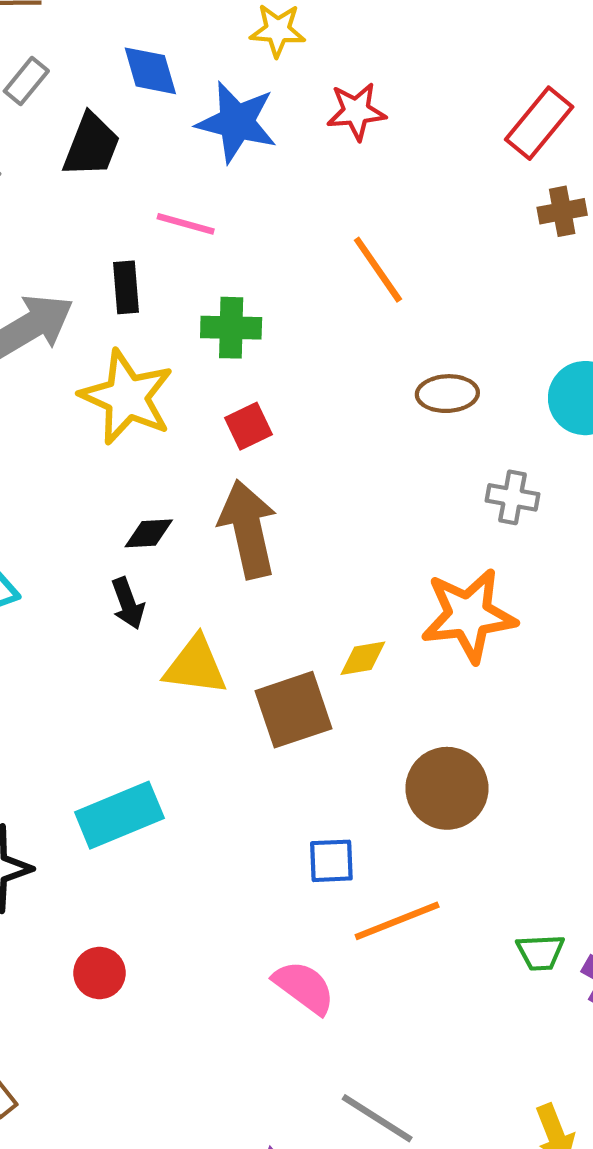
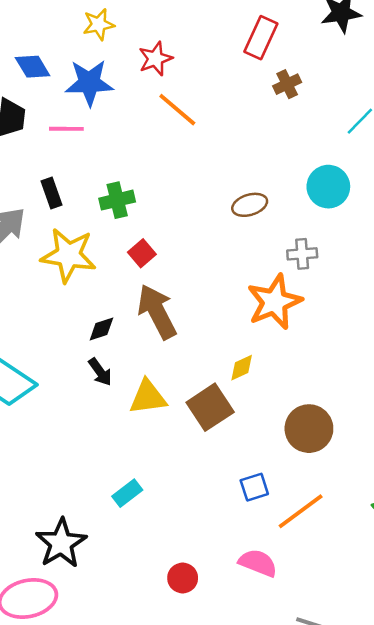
pink line: (186, 224) -> (66, 129), moved
orange line: (378, 270) -> (177, 110), moved
orange star: (469, 615) -> (274, 302), moved
cyan rectangle: (119, 815) -> (127, 493), size x0.6
red circle: (99, 973) -> (183, 578), moved

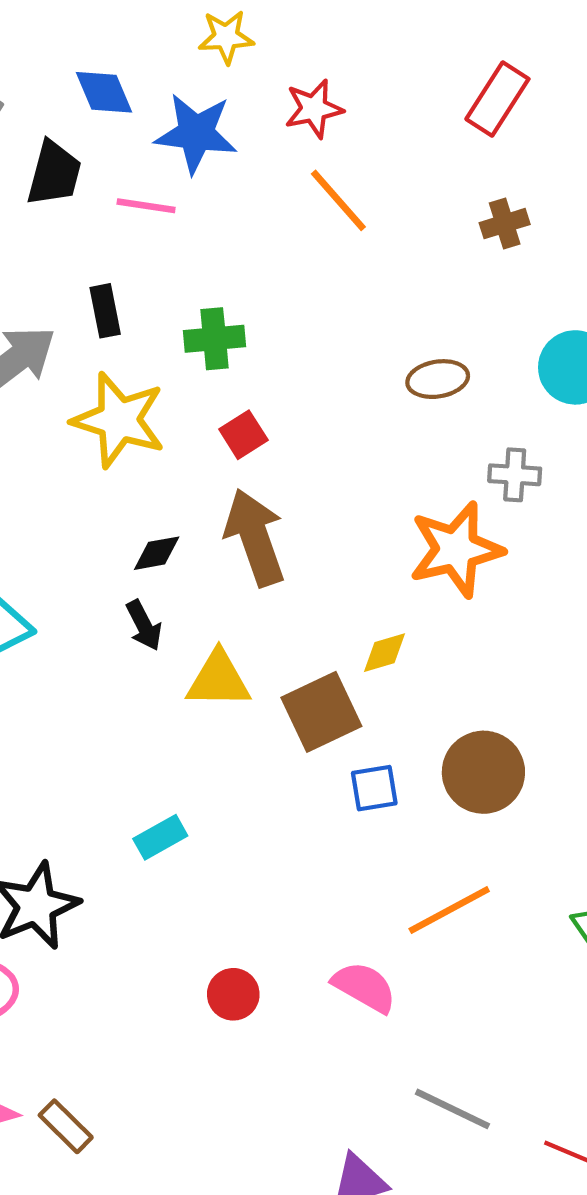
brown cross: (287, 84) -> (505, 224), moved
blue square: (254, 487) -> (374, 788), moved

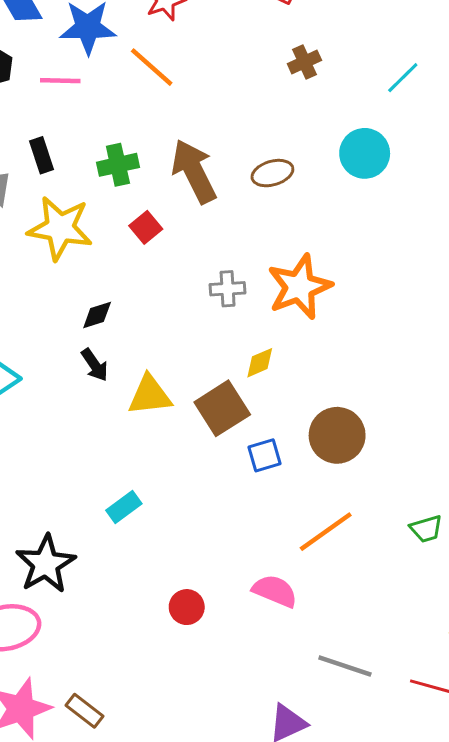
orange line: (338, 200) -> (152, 67), moved
gray cross: (515, 475) -> (228, 289), moved
brown arrow: (255, 537) -> (194, 171), moved

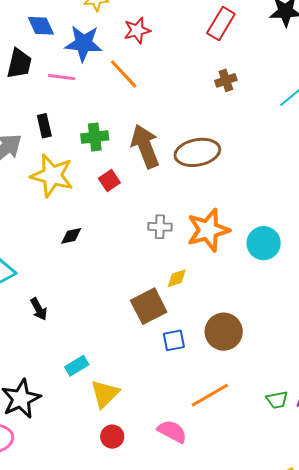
cyan circle: (365, 153) -> (264, 243), moved
brown ellipse: (272, 173) -> (197, 152), size x1.6
black arrow: (95, 365) -> (39, 309), moved
yellow triangle: (150, 395) -> (105, 394), moved, turned -44

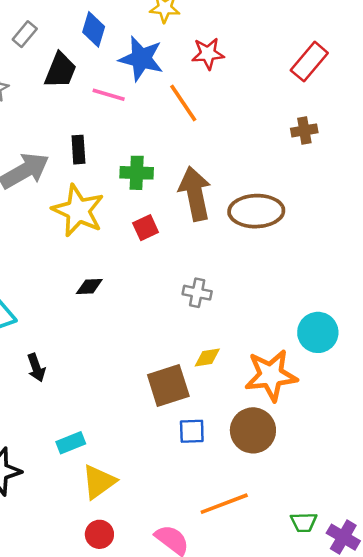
blue diamond: (41, 26) -> (94, 29), turned 32
orange star: (208, 230) -> (271, 375), moved

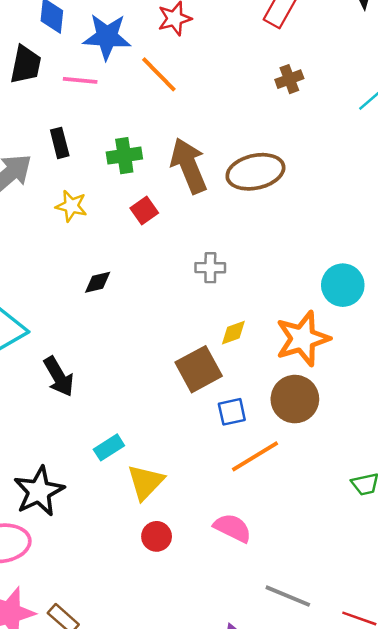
yellow star: (78, 211) -> (71, 206), size x0.6
black arrow: (36, 368) -> (59, 376), size x1.4
orange line: (224, 504) -> (255, 456), moved

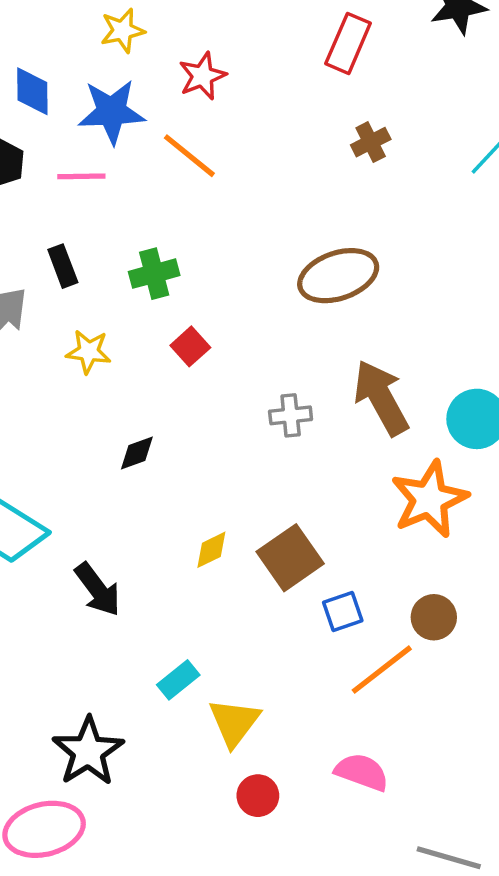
brown arrow: (189, 166) -> (381, 398), moved
yellow diamond: (233, 333) -> (211, 550), moved
brown circle: (295, 399) -> (434, 617), moved, size x0.7

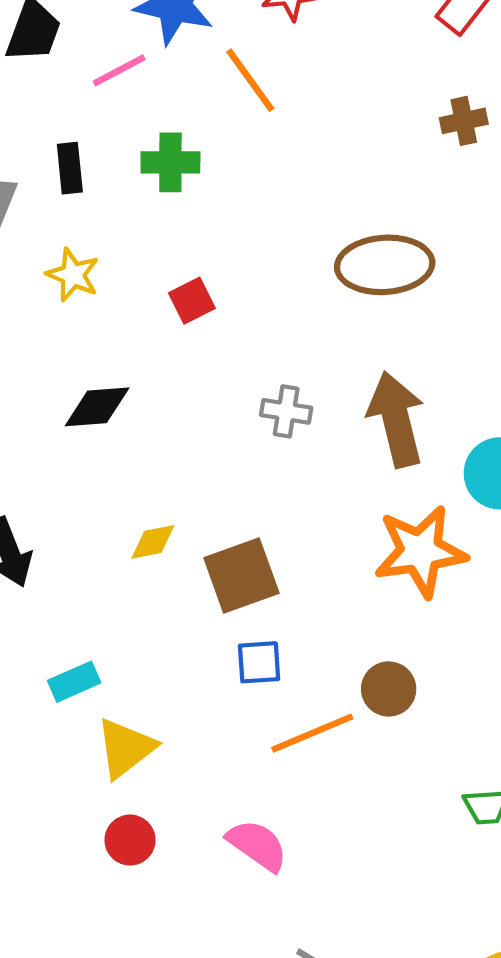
pink line: (81, 176) -> (119, 70), turned -42
green cross: (154, 274) -> (170, 162), moved
black diamond: (137, 453) -> (97, 407), size x1.4
blue square: (343, 612) -> (259, 662), moved

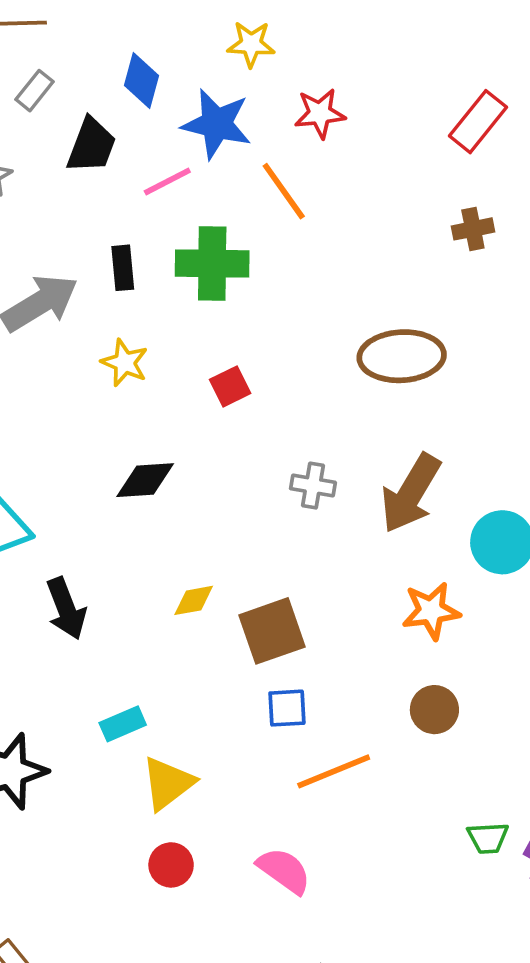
green cross: (170, 162) -> (212, 263), size x1.4
brown arrow: (396, 419) -> (411, 493), turned -136
orange star: (420, 551) -> (431, 611), size x0.7
brown circle: (389, 689) -> (434, 710), moved

